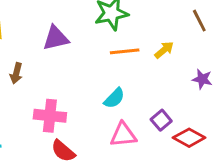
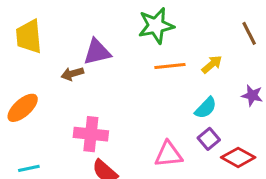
brown arrow: (16, 73) -> (72, 74), moved, turned 60
cyan semicircle: (114, 98) -> (206, 108), moved

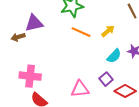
orange line: (170, 66) -> (81, 32), turned 30
cyan semicircle: (206, 108) -> (114, 56), moved

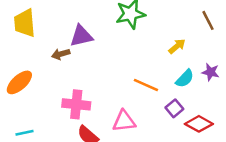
orange line: (81, 32) -> (146, 85), moved
pink triangle: (80, 89) -> (124, 121), moved

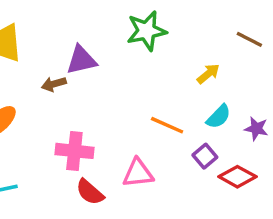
brown line: (208, 20) -> (249, 39), turned -36
purple star: (211, 72) -> (256, 129), moved

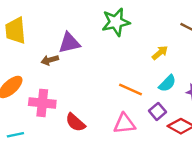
pink cross: (74, 151) -> (42, 103), moved
pink triangle: (138, 173) -> (124, 124), moved
red semicircle: (90, 192) -> (75, 123), moved

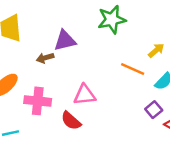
orange line: (131, 89) -> (133, 69), moved
pink triangle: (124, 124) -> (85, 95), moved

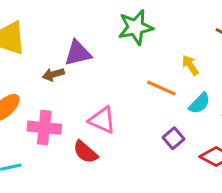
yellow arrow: (156, 50) -> (190, 65), turned -84
pink triangle: (85, 95) -> (102, 120), turned 30
purple square: (154, 110) -> (174, 138), moved

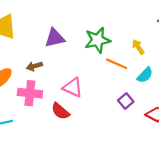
green star: (136, 27) -> (98, 40), moved
brown arrow: (53, 74) -> (34, 66), moved

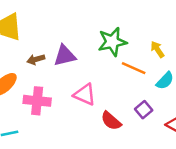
purple triangle: (55, 38) -> (65, 56), moved
brown arrow: (34, 66) -> (36, 59), moved
red semicircle: (60, 111) -> (111, 121), moved

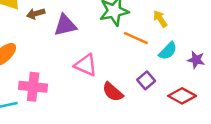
brown arrow: (36, 59) -> (36, 14), moved
pink cross: (37, 101) -> (33, 87), moved

